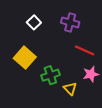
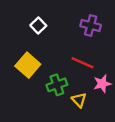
purple cross: (70, 22) -> (91, 26), moved
red line: (85, 50) -> (83, 63), moved

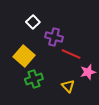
purple cross: (91, 26) -> (54, 37), moved
green cross: (57, 85) -> (34, 79), moved

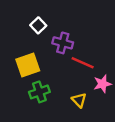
yellow square: (24, 56) -> (28, 65), turned 30

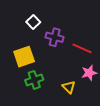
red line: (83, 63) -> (82, 48), moved

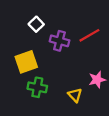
red line: (82, 48) -> (89, 35), moved, turned -54
green cross: (34, 80) -> (37, 87), turned 30

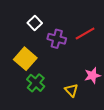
yellow square: (26, 62) -> (25, 59), turned -30
green cross: (37, 87) -> (36, 83), turned 30

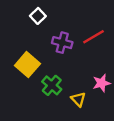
white square: (35, 23) -> (38, 16), moved
green cross: (36, 83) -> (52, 85), moved

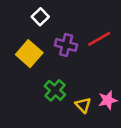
yellow square: (27, 65) -> (29, 54), moved
pink star: (102, 83) -> (108, 100), moved

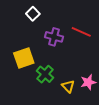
red line: (99, 39) -> (81, 32), turned 54
yellow square: (29, 54) -> (24, 58), moved, turned 30

